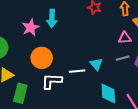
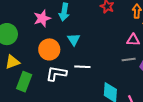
cyan triangle: (96, 64) -> (74, 39), moved

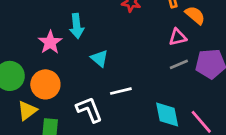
orange circle: (49, 49) -> (45, 84), moved
white L-shape: (56, 74) -> (89, 110), turned 75

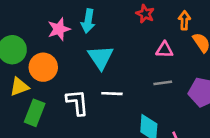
pink triangle: (178, 37) -> (164, 50), moved
cyan triangle: (99, 58) -> (101, 57), size x1.5
gray line: (179, 64) -> (163, 83), moved

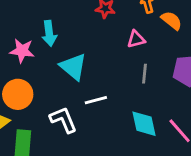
pink star: (59, 29) -> (22, 51), turned -30
gray line: (163, 83) -> (144, 74), turned -60

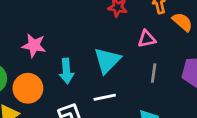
cyan arrow: (49, 33) -> (66, 71), moved
cyan triangle: (73, 67) -> (107, 60), moved, turned 32

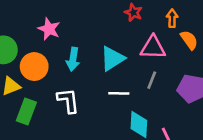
pink triangle: (147, 39) -> (153, 48), size x1.5
white line: (105, 97) -> (119, 93), moved

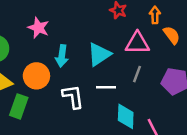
orange circle: (34, 67) -> (36, 76), moved
white L-shape: (68, 101) -> (73, 97), moved

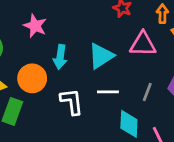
gray line: (137, 74) -> (147, 92), moved

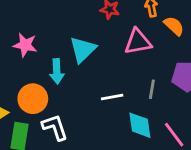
cyan triangle: (101, 56) -> (83, 50), moved
white L-shape: (72, 102) -> (55, 127), moved

